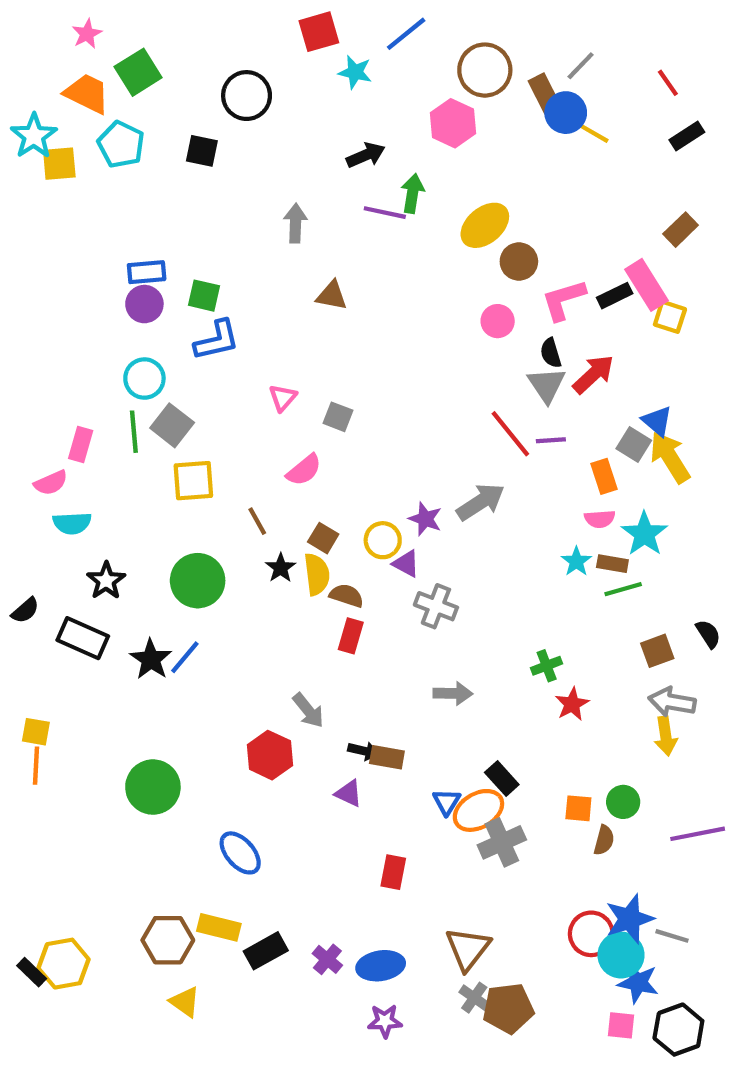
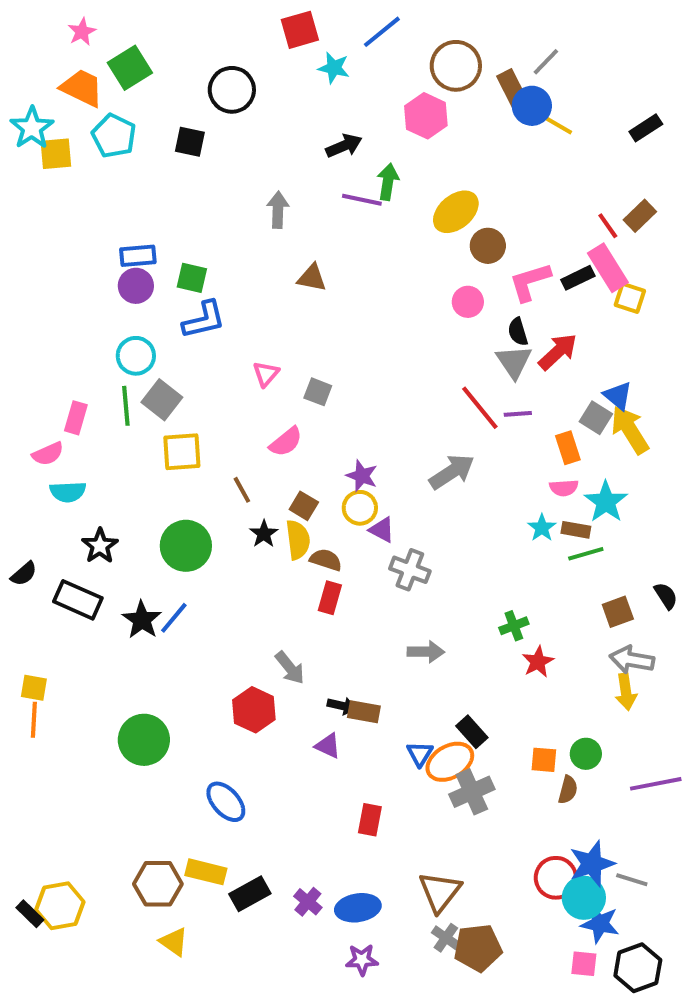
red line: (668, 83) -> (608, 226), moved
purple star: (425, 519) -> (362, 476), moved

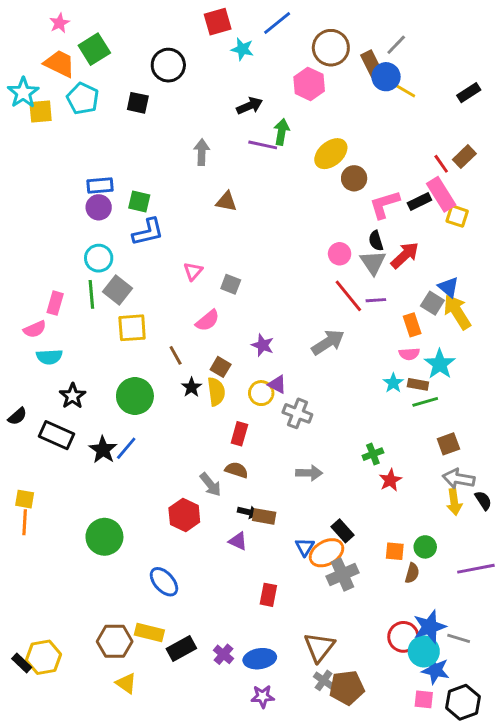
pink circle: (468, 302) -> (340, 254), moved
yellow circle: (360, 508) -> (261, 393), moved
brown semicircle: (326, 560) -> (237, 470), moved
black semicircle: (666, 596) -> (483, 500), moved

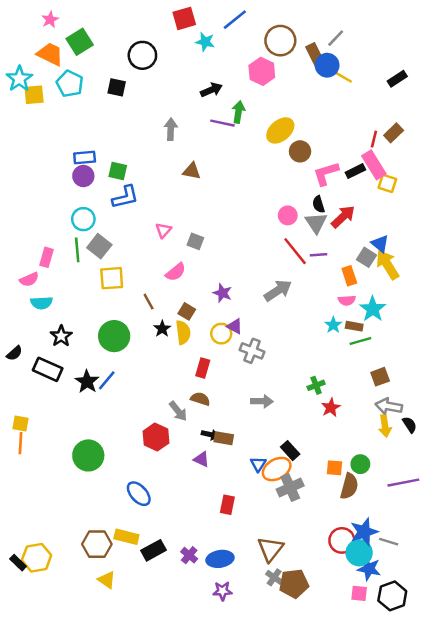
red line: (441, 164) -> (374, 139), turned 49
brown semicircle: (412, 573) -> (349, 486), size x1.5

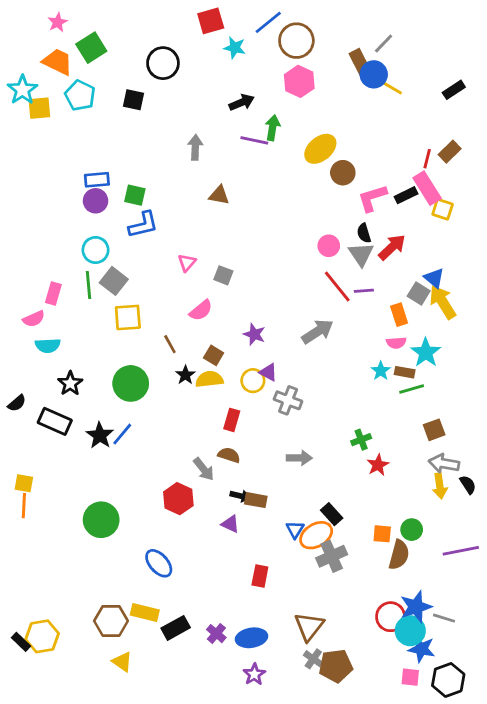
brown circle: (280, 41) -> (296, 41), moved
yellow semicircle: (183, 332) -> (209, 379), turned -90
purple star: (222, 591) -> (254, 674), turned -30

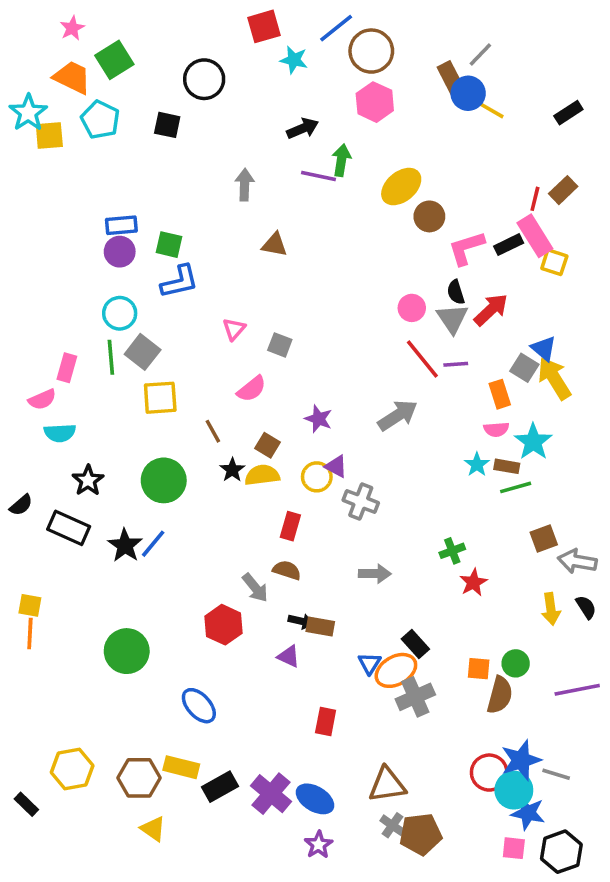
gray arrow: (444, 464) -> (577, 561), moved
brown triangle: (309, 627) -> (387, 785), turned 44
purple cross: (216, 634) -> (271, 794), size x1.6
yellow hexagon: (42, 636) -> (72, 769), moved
blue ellipse: (251, 638) -> (315, 799), turned 40

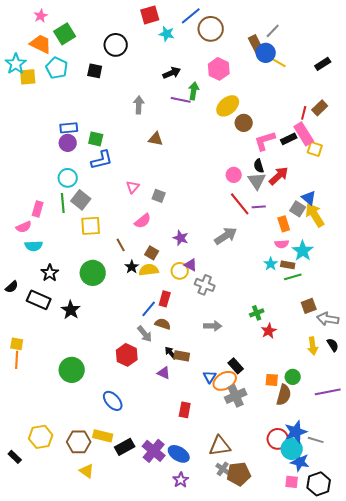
pink hexagon: (375, 102) -> (219, 69), moved
blue line: (153, 544) -> (149, 309), moved
black arrow: (301, 621) -> (171, 353), turned -144

